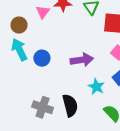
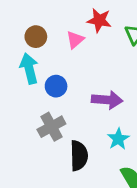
pink triangle: (43, 12) -> (75, 40), moved
gray cross: (43, 107) -> (51, 127), moved, turned 30

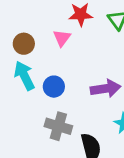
gray cross: (51, 127) -> (58, 126), turned -32

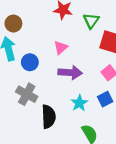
pink triangle: (62, 38) -> (61, 48), moved

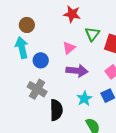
green triangle: (91, 21) -> (92, 34), moved

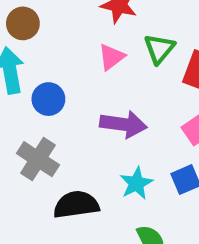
pink triangle: (69, 48) -> (111, 57), moved
black semicircle: (56, 110) -> (76, 205), turned -100

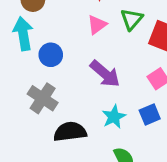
purple arrow: (123, 124) -> (105, 74), turned 32

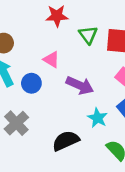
pink triangle: (97, 25) -> (51, 60), moved, turned -36
gray cross: (43, 98) -> (16, 123), moved, turned 30

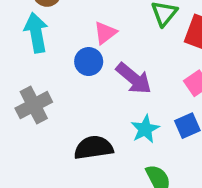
pink triangle: (51, 60) -> (105, 33), turned 36
blue circle: (31, 83) -> (89, 62), moved

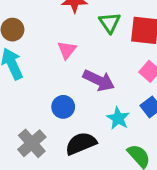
blue circle: (89, 62) -> (63, 107), moved
gray cross: (34, 105) -> (32, 143), moved

